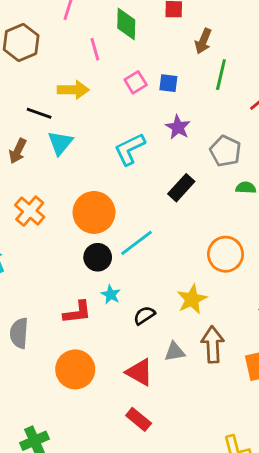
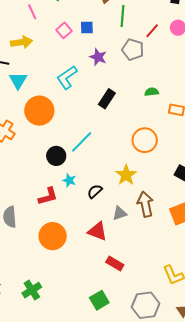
gray pentagon: (225, 151) -> (133, 50), moved
orange circle: (94, 212) -> (39, 111), moved
red rectangle: (139, 419) -> (115, 264), moved

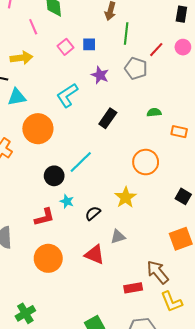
cyan triangle: (18, 80) -> (17, 97), turned 48
brown arrow: (145, 204) -> (158, 272), moved, turned -30
red rectangle: (115, 264) -> (133, 288), moved, turned -42

